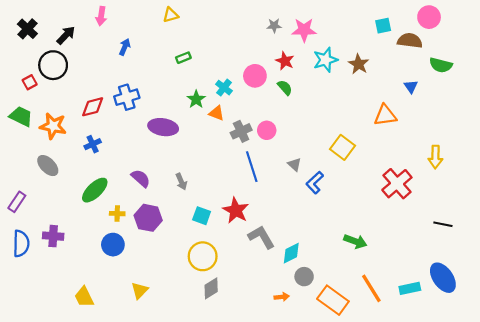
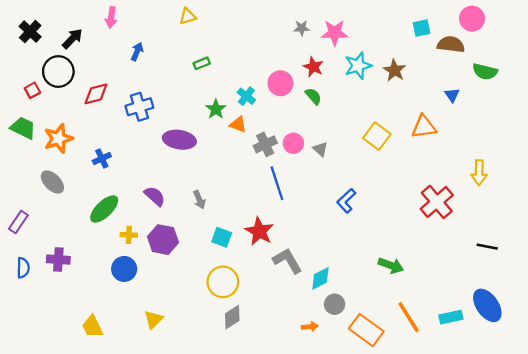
red diamond: (93, 107) -> (96, 94), moved
orange star: (53, 126) -> (58, 138), turned -30
yellow square: (343, 147) -> (377, 136), moved
gray triangle: (294, 164) -> (320, 149), moved
blue semicircle: (21, 243) -> (23, 268), size x0.7

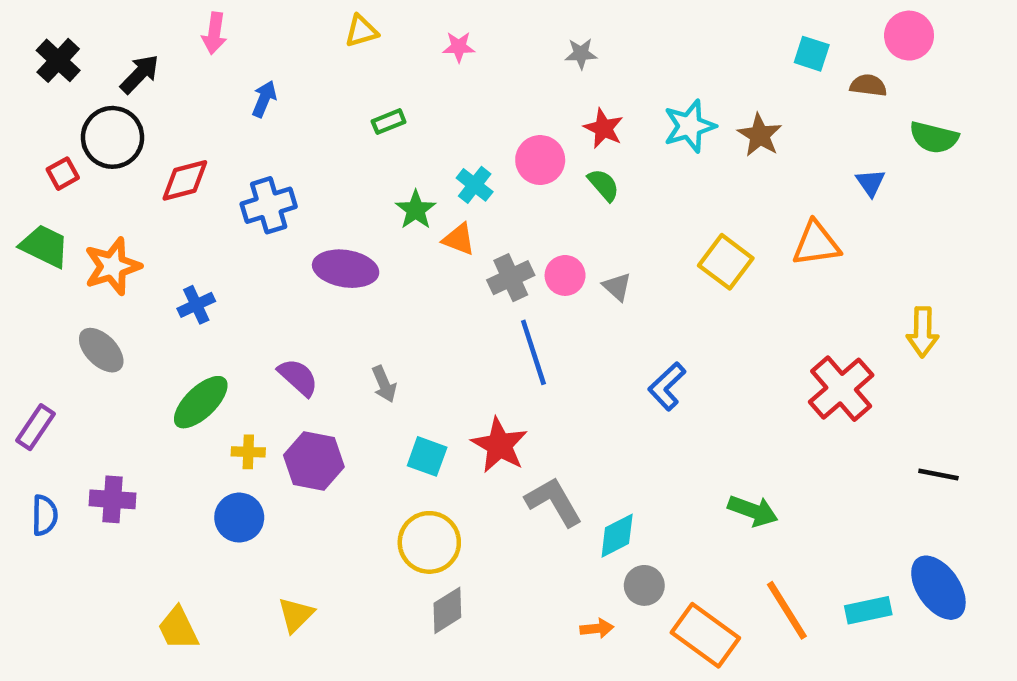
cyan square: (421, 28) -> (812, 54), turned 30
pink star: (335, 33) -> (459, 47), moved, size x0.6
brown semicircle: (451, 44) -> (868, 85), size x0.7

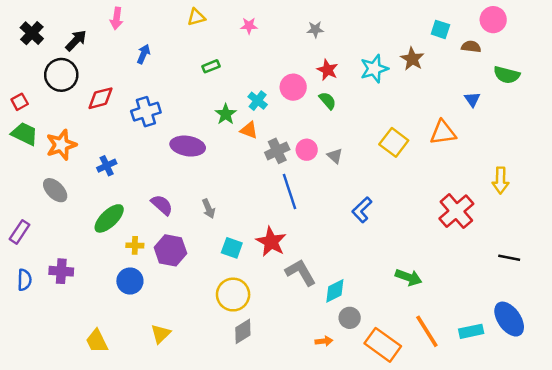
brown star: (760, 135) -> (412, 59), moved
red square: (63, 174) -> (20, 102), moved

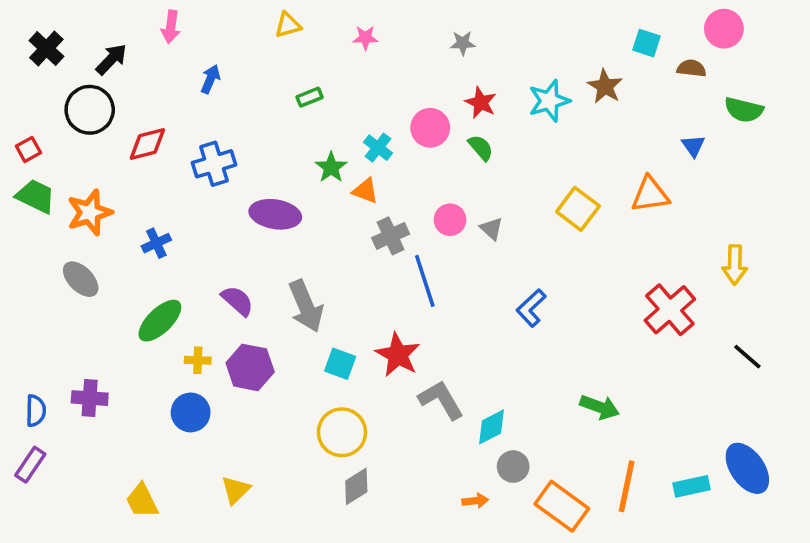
gray cross: (277, 151) -> (391, 236), moved
gray arrow: (209, 209) -> (306, 306), size x1.8
purple rectangle: (20, 232) -> (30, 465), moved
black line: (509, 258) -> (747, 357), moved, turned 30
orange line: (427, 331) -> (627, 486), turned 44

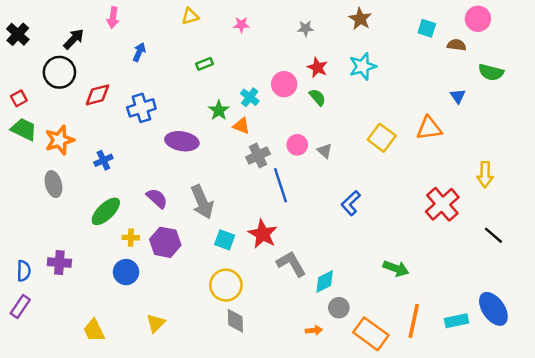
black cross: (46, 48) -> (18, 34), moved
brown star: (605, 86) -> (360, 19), moved
gray ellipse: (81, 279) -> (53, 184), turned 30
gray diamond: (356, 486) -> (235, 321), turned -60

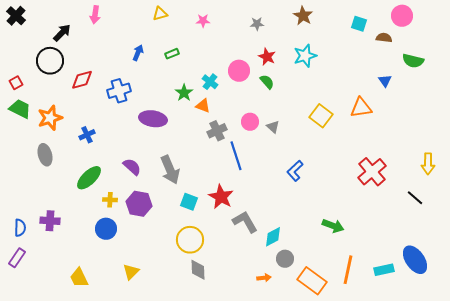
black cross: (18, 34) -> (16, 16), moved
blue arrow: (139, 52) -> (138, 53), moved
yellow arrow: (485, 175) -> (428, 164), moved

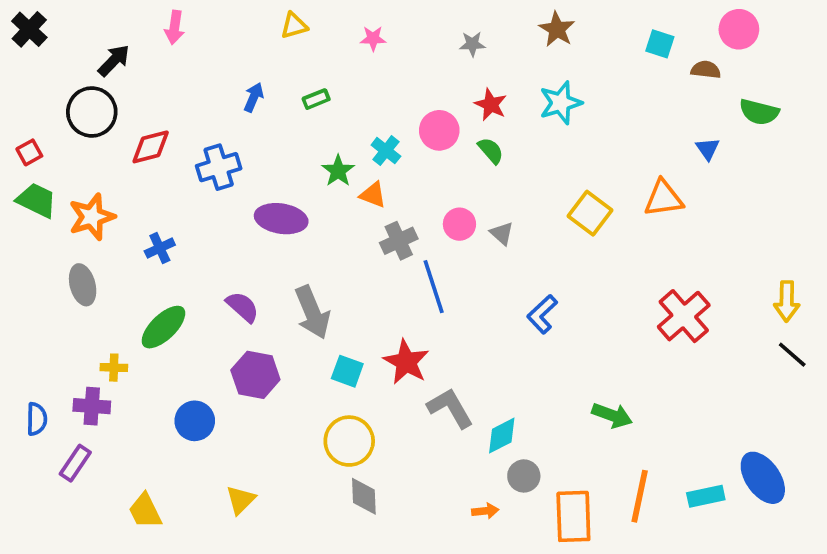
black line: (415, 198) -> (792, 355), moved
yellow cross: (110, 200) -> (114, 368), moved
purple rectangle: (17, 258) -> (75, 463), moved
orange rectangle: (312, 281) -> (573, 516), turned 52

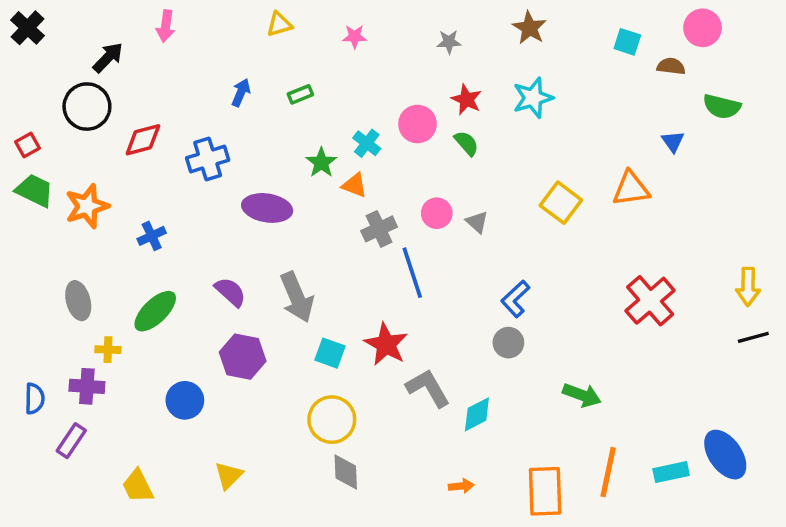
gray ellipse: (83, 285) -> (78, 301), moved
black line: (792, 355) -> (753, 337), turned -56
gray circle: (524, 476) -> (508, 343), moved

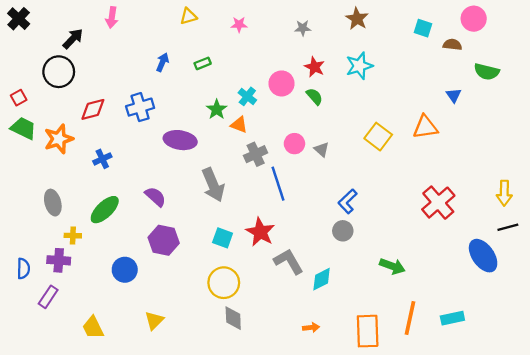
red diamond: (143, 140) -> (93, 109), moved
gray arrow: (297, 297) -> (213, 185), moved
blue ellipse: (725, 455) -> (483, 256), moved

